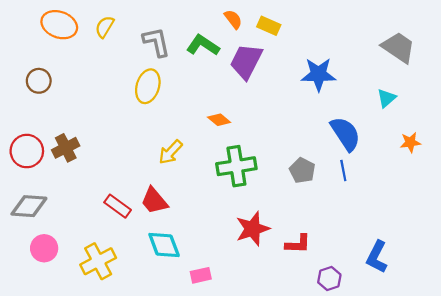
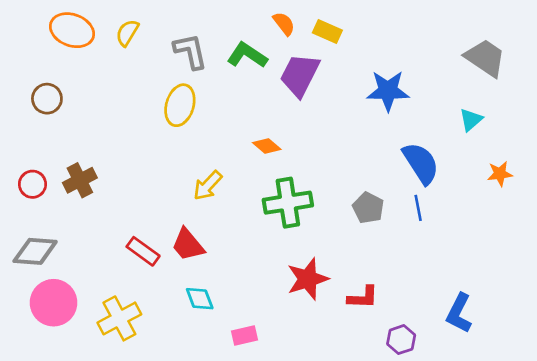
red circle: (27, 151) -> (32, 184), size x0.7
cyan diamond: (164, 245) -> (200, 299), size x0.7
pink circle: (44, 248) -> (54, 303), size x1.4

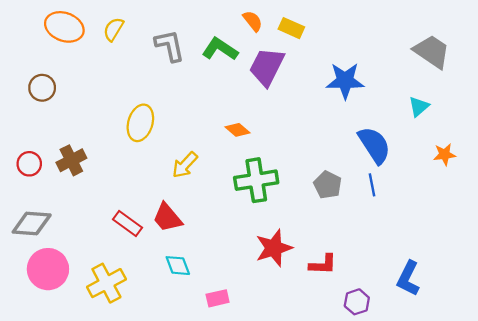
yellow ellipse: (180, 105) -> (140, 123), moved

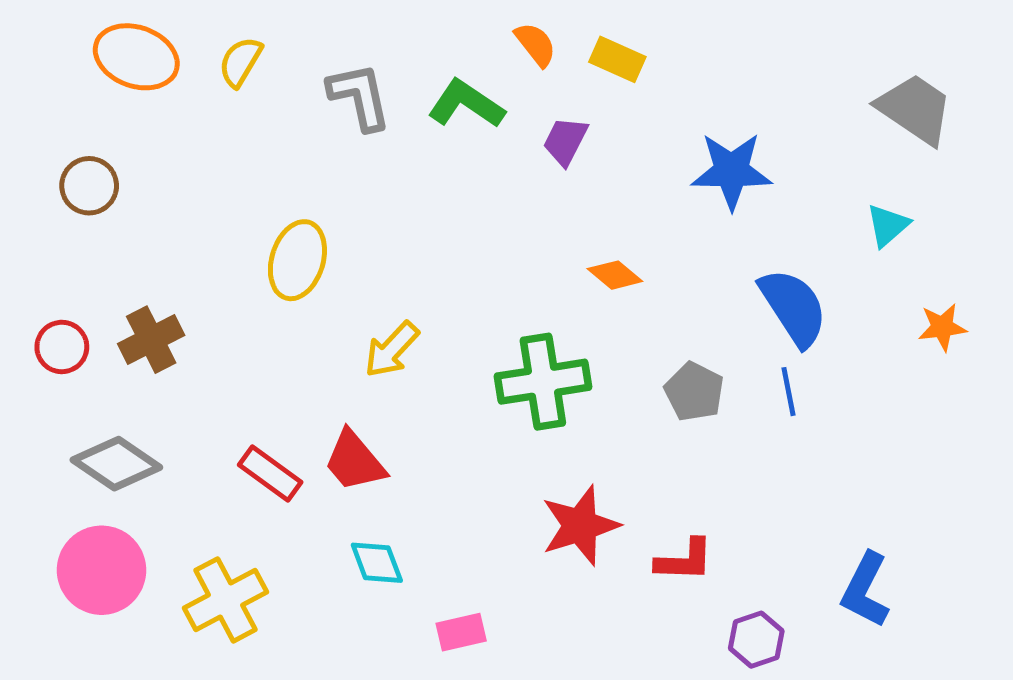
purple trapezoid: (267, 67) -> (565, 141), size x0.6
orange diamond: (237, 130) -> (615, 275), moved
gray diamond: (32, 223) -> (116, 464), moved, turned 30

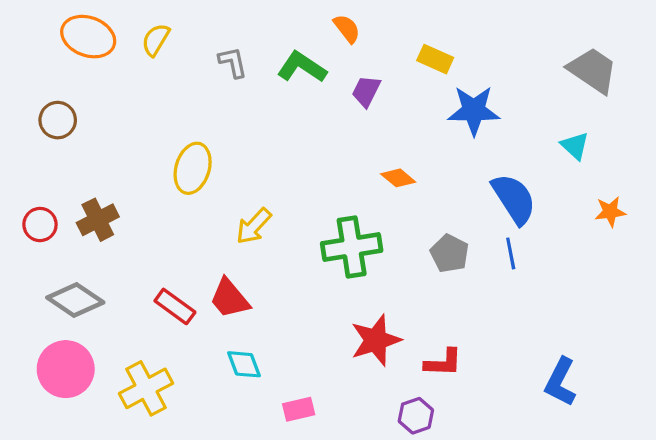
yellow rectangle: (617, 59) -> (435, 59), moved
gray L-shape: (359, 96) -> (233, 62), size x0.7
cyan triangle: (888, 225) -> (575, 146), turned -36
purple hexagon: (756, 640) -> (416, 416), moved

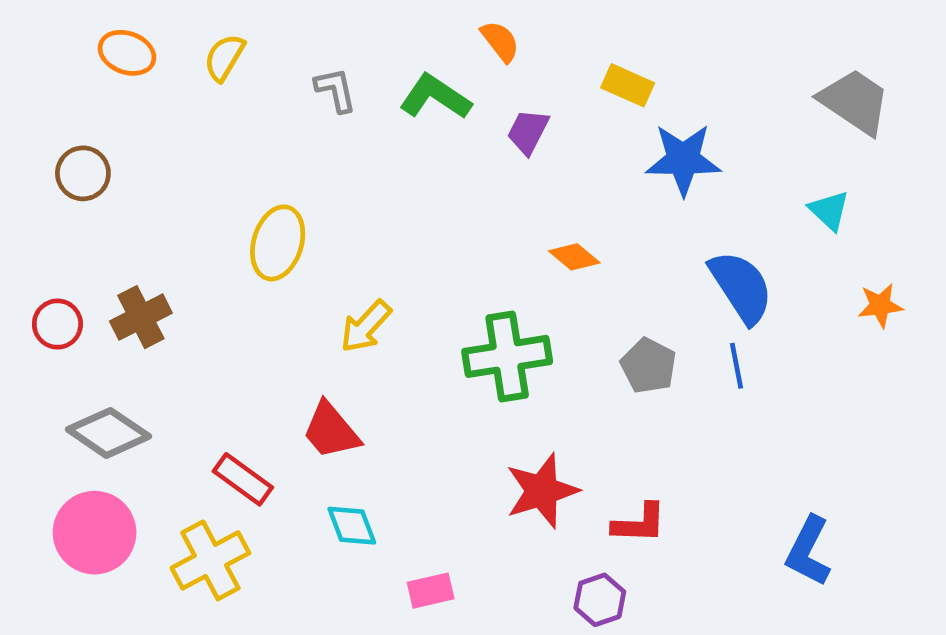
orange ellipse: (88, 37) -> (127, 53), size x0.7
red rectangle: (175, 306) -> (243, 479), moved

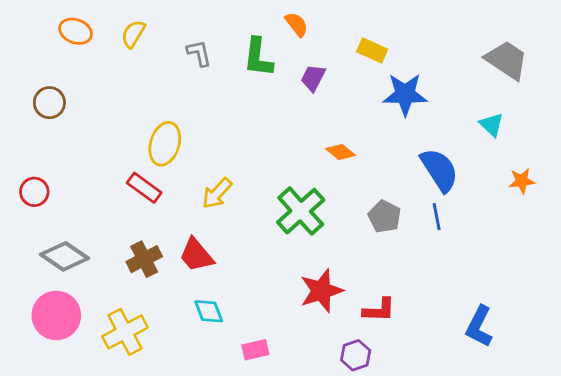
green L-shape: (435, 97) -> (258, 57), turned -117
brown cross: (141, 317) -> (144, 259), moved
green cross: (507, 356) -> (301, 211), turned -33
red rectangle: (243, 479) -> (144, 188), moved

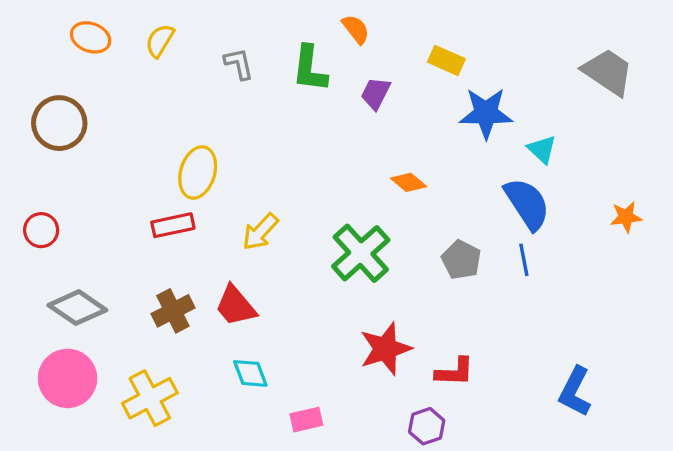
brown circle: (49, 103) -> (59, 123), size x1.4
cyan triangle: (492, 125) -> (542, 149), moved
red rectangle: (144, 188) -> (173, 225), turned -48

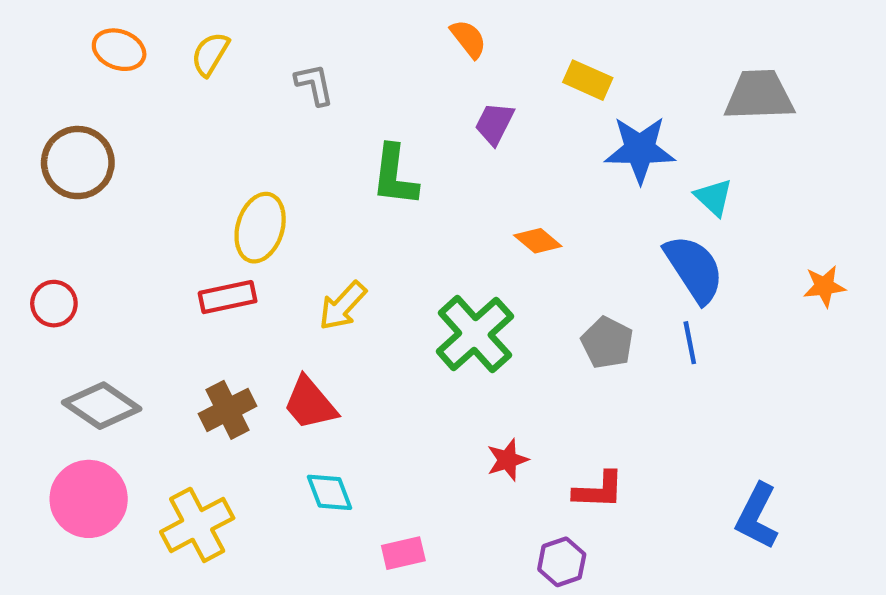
green L-shape: (310, 69) -> (395, 176), moved
gray trapezoid: (608, 72) -> (759, 95), moved, turned -36
red star: (385, 349) -> (507, 460), size x0.6

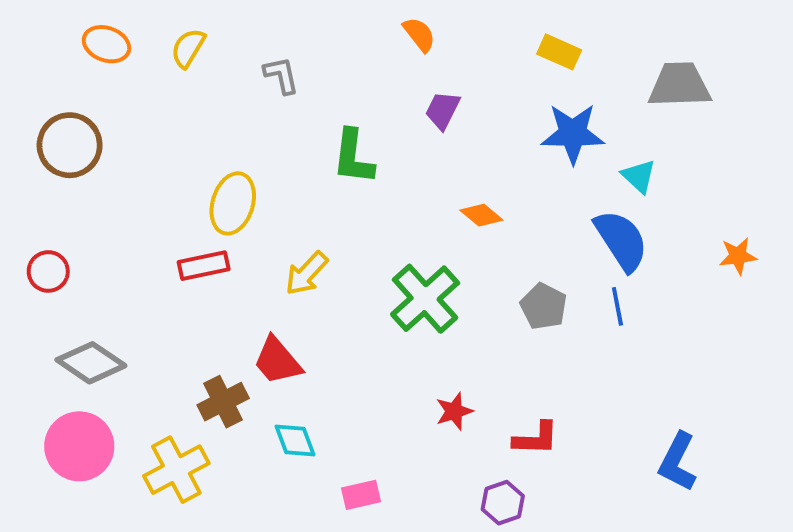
yellow rectangle: (588, 80) -> (559, 52), moved
brown cross: (228, 410) -> (223, 402), moved

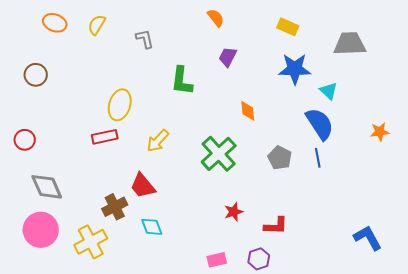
brown circle: (70, 145) -> (36, 75), size x0.7
orange diamond: (481, 215) -> (248, 111), turned 45
gray diamond: (91, 363) -> (47, 187), turned 32
blue L-shape: (678, 462) -> (368, 238), moved, turned 124
pink rectangle: (361, 495) -> (217, 260), moved

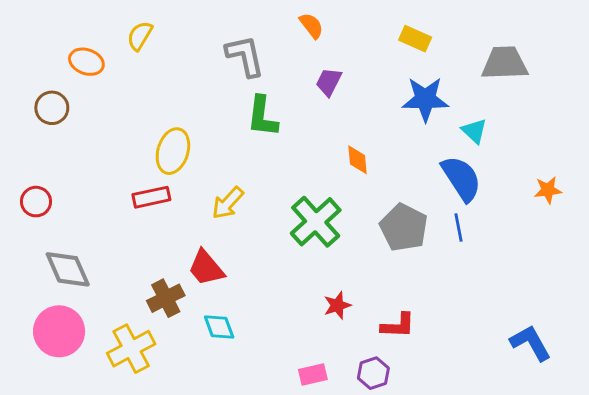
orange ellipse: (55, 23) -> (86, 62), moved
gray L-shape: (145, 39) -> (245, 56), moved, size x1.5
gray pentagon: (280, 158) -> (404, 228), size x1.4

